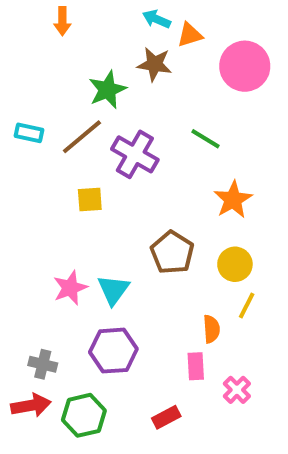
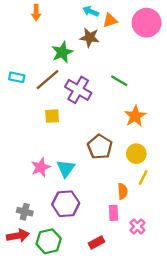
pink circle: (245, 66) -> (147, 23), moved

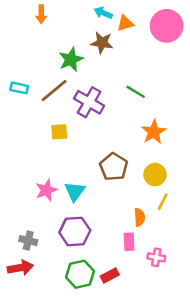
pink cross: (137, 226) -> (156, 257), turned -35
green hexagon: (49, 241) -> (80, 274), moved

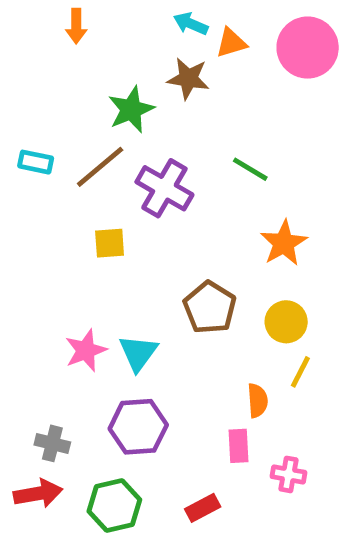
green hexagon: (80, 274) -> (114, 505), moved

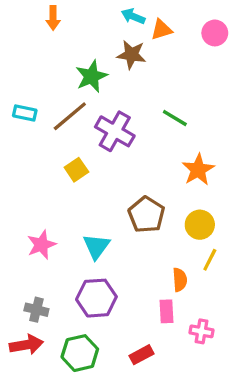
pink circle: (308, 48) -> (215, 33), size x0.6
yellow square: (110, 243) -> (76, 170), turned -30
pink star: (86, 350) -> (41, 245), moved

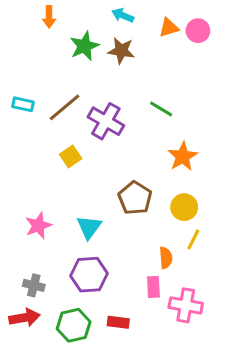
orange triangle: (161, 30) -> (169, 28), moved
green star: (91, 76) -> (84, 46), moved
pink cross: (201, 331) -> (186, 305), size x1.5
red rectangle: (141, 355) -> (118, 322), moved, turned 35

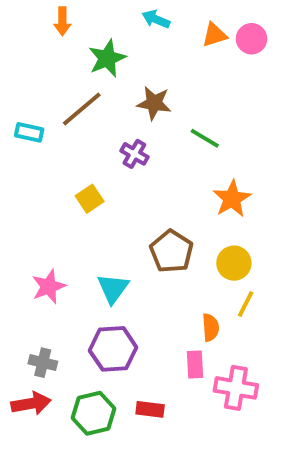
brown star: (121, 51) -> (154, 103), moved
brown line: (64, 107) -> (82, 109), moved
purple cross: (106, 121) -> (134, 154), size x0.6

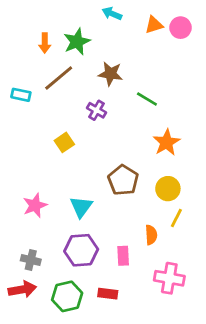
orange arrow: (62, 21) -> (45, 43), moved
pink rectangle: (195, 364) -> (123, 256), moved

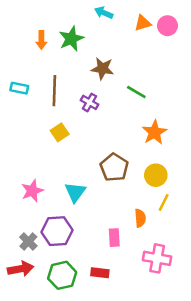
brown line: (59, 78) -> (54, 91), moved, turned -48
purple hexagon: (81, 250) -> (57, 231), moved
gray cross: (31, 260) -> (28, 242), turned 30

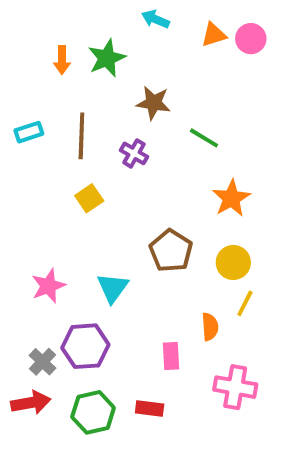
cyan rectangle: (19, 88) -> (29, 132), turned -30

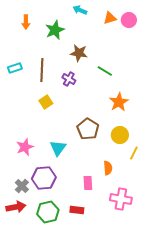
orange arrow: (62, 60) -> (26, 22), moved
yellow line: (245, 303) -> (134, 153), moved

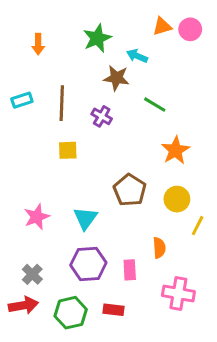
cyan arrow: (80, 10) -> (137, 56), moved
orange arrow: (26, 22) -> (38, 44), moved
green star: (55, 30) -> (97, 38), moved
yellow square: (46, 102) -> (68, 150), turned 32
purple hexagon: (44, 178) -> (88, 264), moved

